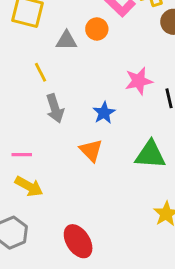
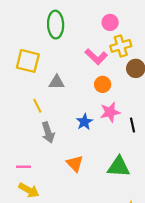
orange circle: (97, 29) -> (103, 84), moved
blue star: (104, 113) -> (84, 122), moved

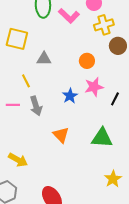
pink L-shape: (96, 57) -> (69, 16), moved
black line: (132, 125) -> (115, 99), turned 40
pink line: (24, 167) -> (13, 105), moved

